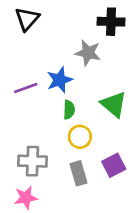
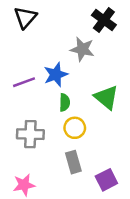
black cross: (111, 22) -> (104, 20), turned 35
gray cross: (32, 161) -> (30, 134), moved
purple square: (114, 165) -> (106, 180), moved

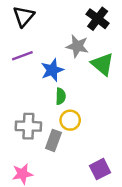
purple line: (24, 82) -> (22, 56), moved
green triangle: (106, 97) -> (102, 64), moved
gray rectangle: (73, 162) -> (53, 140), moved, turned 36

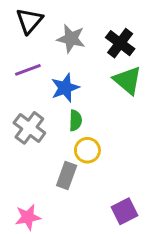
black cross: (98, 19) -> (120, 43), moved
gray star: (77, 46) -> (71, 39), moved
gray cross: (28, 126) -> (29, 128), moved, turned 35

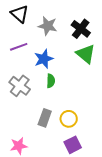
black triangle: (29, 21) -> (20, 14), turned -30
yellow circle: (87, 150) -> (69, 119), moved
purple square: (125, 211) -> (73, 145), moved

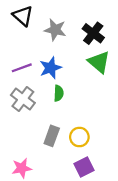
purple line: (19, 47) -> (22, 68), moved

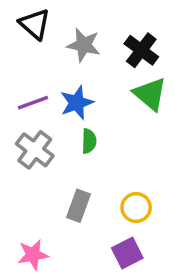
yellow circle: (79, 137) -> (136, 207), moved

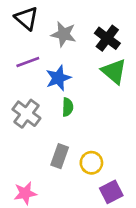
purple line: (33, 103) -> (28, 62), moved
yellow circle: (136, 207) -> (91, 163), moved
purple square: (127, 253) -> (111, 192), moved

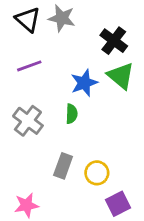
gray star: (64, 34) -> (62, 18), moved
blue star: (58, 78) -> (84, 83), moved

